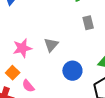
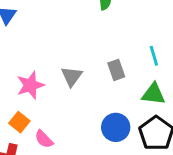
gray rectangle: (88, 23) -> (116, 70), moved
blue circle: (72, 71) -> (116, 127), moved

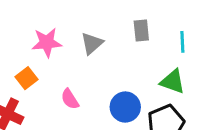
gray rectangle: (116, 70) -> (141, 31), moved
pink semicircle: (44, 139) -> (70, 99), moved

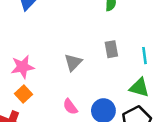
pink star: (47, 42) -> (23, 67), moved
pink semicircle: (70, 99) -> (70, 107), moved

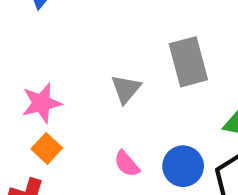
gray rectangle: (111, 49) -> (188, 62), size x1.6

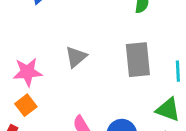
gray triangle: (126, 89) -> (76, 57), moved

